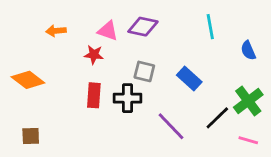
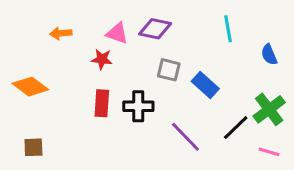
gray square: (144, 71) -> (169, 70), moved

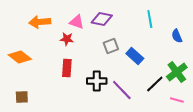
orange arrow: (61, 33) -> (40, 22), size x1.5
gray square: (169, 70) -> (111, 46), turned -35
black cross: (138, 106) -> (97, 81), moved

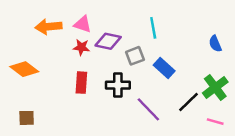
purple diamond: (102, 19) -> (108, 41), moved
cyan line: (150, 19) -> (153, 28), moved
pink triangle: (77, 22) -> (83, 24), moved
black cross: (97, 81) -> (118, 85), moved

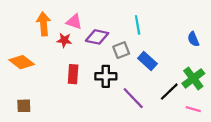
orange arrow: (49, 27) -> (44, 24), turned 90
red star: (81, 47) -> (64, 40), moved

